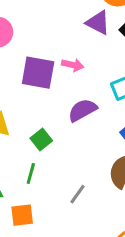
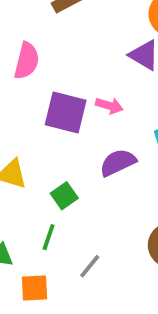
gray line: (77, 194) -> (90, 266), moved

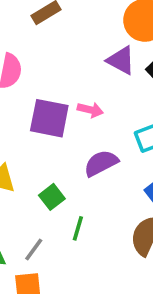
green line: (49, 237) -> (78, 228), moved
gray line: (90, 266) -> (34, 249), moved

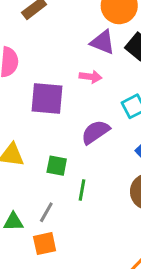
pink arrow: (90, 110) -> (91, 77), moved
green square: (52, 197) -> (57, 166), turned -35

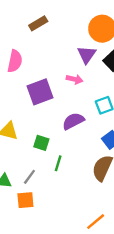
purple triangle: (103, 42) -> (87, 55), turned 36
purple square: (47, 99) -> (40, 92), turned -32

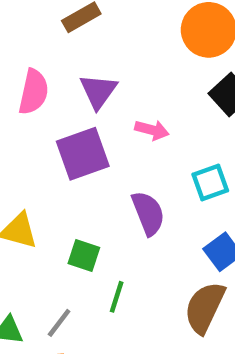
purple triangle: (87, 55) -> (98, 91), moved
purple semicircle: (73, 121) -> (148, 213), turned 95

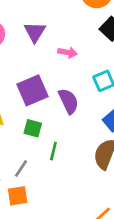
purple square: (83, 154) -> (33, 90), moved

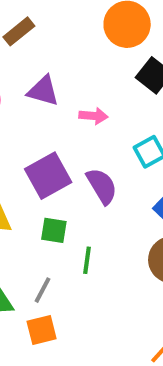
purple triangle: (35, 32) -> (43, 91), turned -40

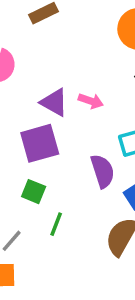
purple triangle: (43, 91) -> (54, 102), moved
purple semicircle: (102, 186) -> (102, 171), moved

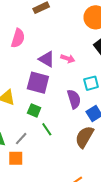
purple square: (40, 143) -> (38, 83), turned 30
green line: (56, 224) -> (47, 129), turned -56

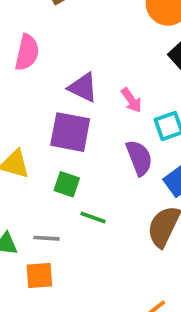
pink arrow: (68, 59) -> (131, 100), moved, turned 40
green line: (47, 129) -> (93, 218), turned -32
gray line: (21, 139) -> (47, 238), turned 56

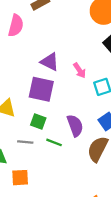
pink semicircle: (27, 52) -> (16, 26), moved
purple semicircle: (139, 158) -> (75, 126), moved
gray line: (47, 238) -> (25, 142), moved

